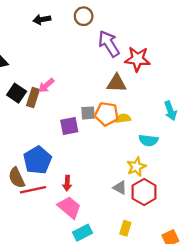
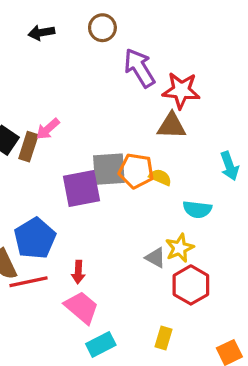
brown triangle: (117, 83) -> (172, 126), moved
gray square: (88, 113) -> (109, 169), size x1.6
yellow semicircle: (123, 118) -> (160, 177), turned 32
purple square: (69, 126) -> (82, 188), size x1.4
gray triangle: (120, 188) -> (155, 258), moved

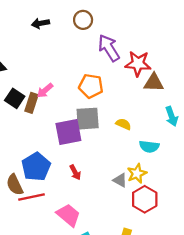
brown triangle: (172, 126) -> (154, 83), moved
orange pentagon: (136, 171) -> (91, 86), moved
red arrow: (78, 272) -> (75, 172), moved, turned -32

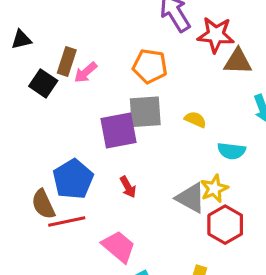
brown rectangle: (31, 103) -> (67, 61), moved
gray triangle: (120, 180) -> (191, 198), size x1.5

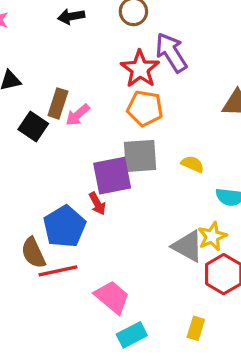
red star: (216, 35) -> (140, 69), moved, turned 30
red arrow: (128, 187) -> (97, 204), moved

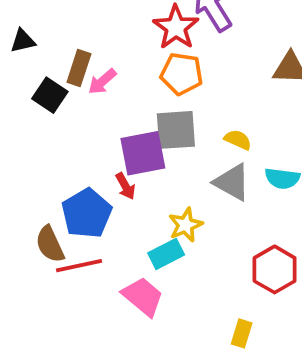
yellow star: (212, 236) -> (186, 225), moved
gray triangle: (188, 246) -> (232, 182), moved
cyan rectangle: (132, 335) -> (166, 254), moved

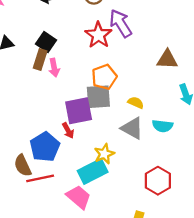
orange pentagon: (182, 74) -> (104, 77), moved, turned -30
pink arrow: (102, 82) -> (54, 68), turned -60
black square: (50, 95) -> (46, 42), moved
cyan rectangle: (166, 254) -> (93, 171), size x1.4

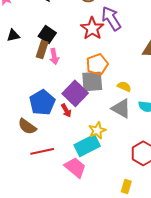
purple square: (79, 111) -> (75, 93), turned -35
blue pentagon: (45, 147) -> (42, 102), moved
brown semicircle: (23, 166) -> (27, 126), moved, turned -30

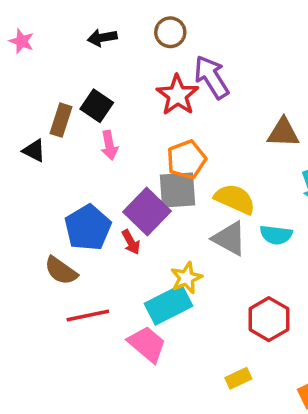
black triangle: (13, 35) -> (34, 151), moved, turned 40
brown rectangle: (42, 49) -> (61, 120), moved
yellow semicircle: (124, 86) -> (235, 199), size x1.6
yellow rectangle: (126, 186) -> (238, 378), turned 48

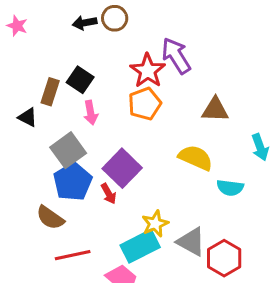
brown circle: (170, 32) -> (115, 18), moved
brown triangle: (283, 133) -> (215, 110), moved
orange pentagon: (186, 160) -> (145, 104), moved
gray square: (177, 190) -> (68, 150), moved, turned -32
gray triangle: (229, 238) -> (191, 242), moved

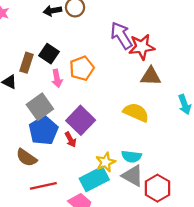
red star: (148, 71) -> (142, 47), moved, turned 30
orange pentagon: (145, 104) -> (82, 68), moved
cyan semicircle: (230, 188) -> (132, 156), moved

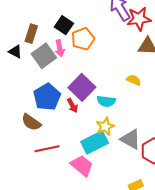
black square: (49, 54) -> (64, 25), moved
gray square: (40, 107) -> (44, 56), moved
yellow semicircle: (136, 112) -> (134, 80), size x0.6
cyan semicircle: (132, 156) -> (106, 101), moved

